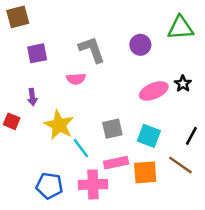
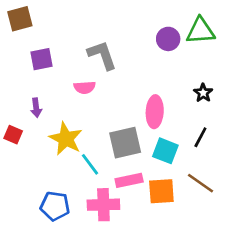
purple circle: (140, 45) -> (168, 39), moved
pink ellipse: (154, 91) -> (155, 112), moved, turned -64
gray square: (112, 129) -> (125, 143), size x1.4
black line: (191, 136) -> (200, 137), moved

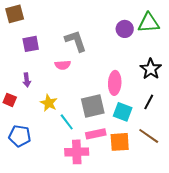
black star: (203, 93) -> (151, 69), size x1.5
yellow star: (66, 139) -> (49, 103), size x0.7
blue pentagon: (55, 206) -> (20, 136), moved

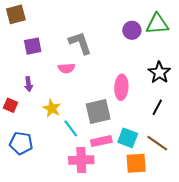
cyan square: (123, 112) -> (128, 138), moved
orange square: (120, 142) -> (136, 163), moved

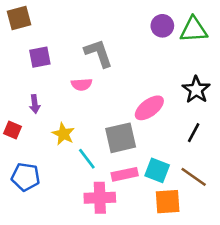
purple circle: (132, 30) -> (162, 26), moved
pink ellipse: (121, 87) -> (149, 108), turned 50

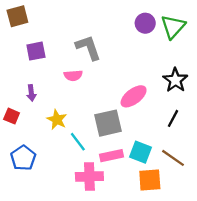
green triangle: (194, 30) -> (173, 27), turned -44
blue pentagon: (26, 177) -> (23, 158), turned 30

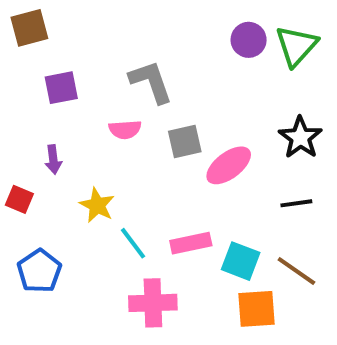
black line: (173, 118) -> (296, 203), turned 54
gray square: (108, 123) -> (185, 141), moved, size x0.7
pink rectangle: (111, 156) -> (191, 243), moved

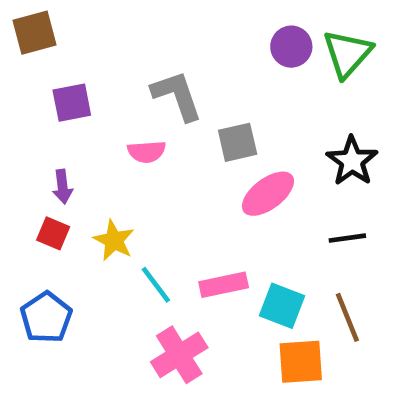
gray square: (185, 141) -> (238, 142), moved
red square: (19, 199) -> (53, 233), moved
brown line: (296, 271) -> (347, 317), turned 33
pink cross: (153, 303) -> (179, 355), turned -30

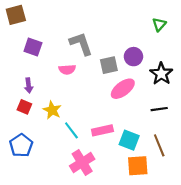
purple circle: (291, 47) -> (133, 57), moved
green triangle: (347, 54) -> (159, 25), size x0.6
purple square: (72, 103) -> (33, 47), turned 30

